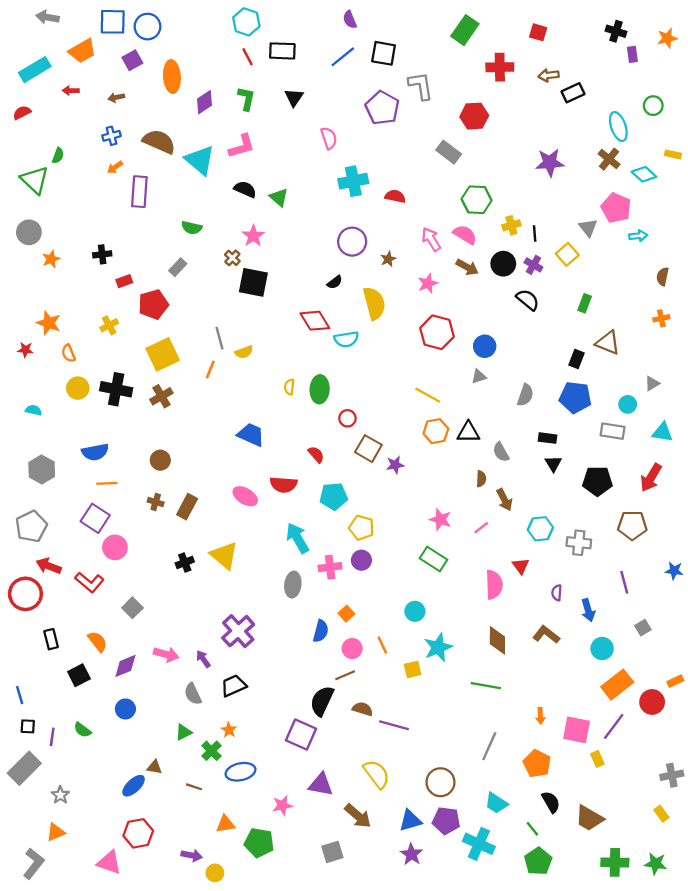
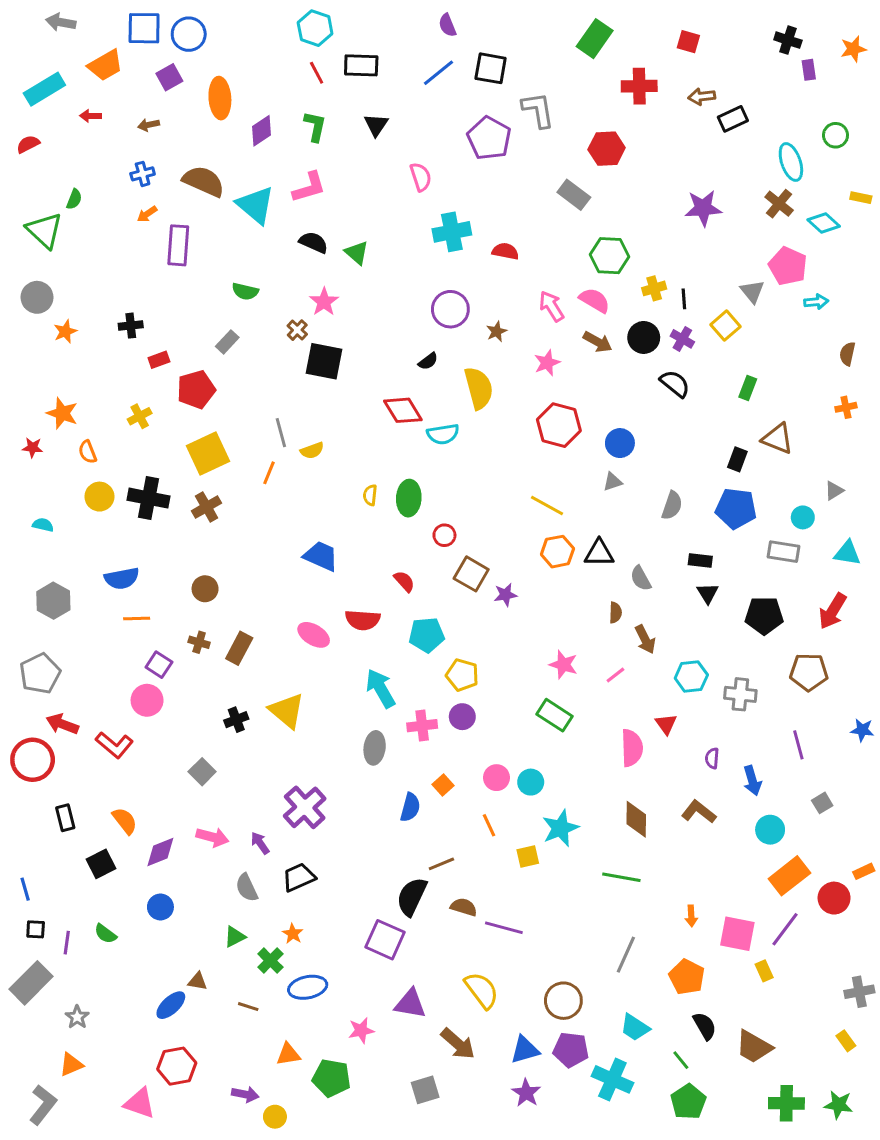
purple square: (95, 518) -> (159, 665), moved, size x0.7
gray square: (132, 608) -> (202, 772), moved
pink circle: (352, 649) -> (496, 778), moved

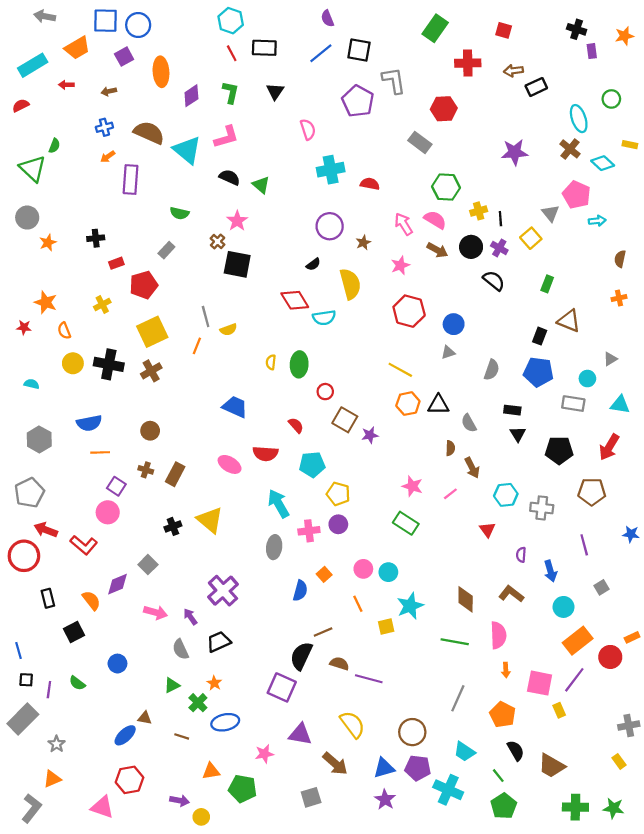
pink semicircle: (632, 748) -> (498, 635), moved
purple diamond: (160, 852) -> (117, 584), moved

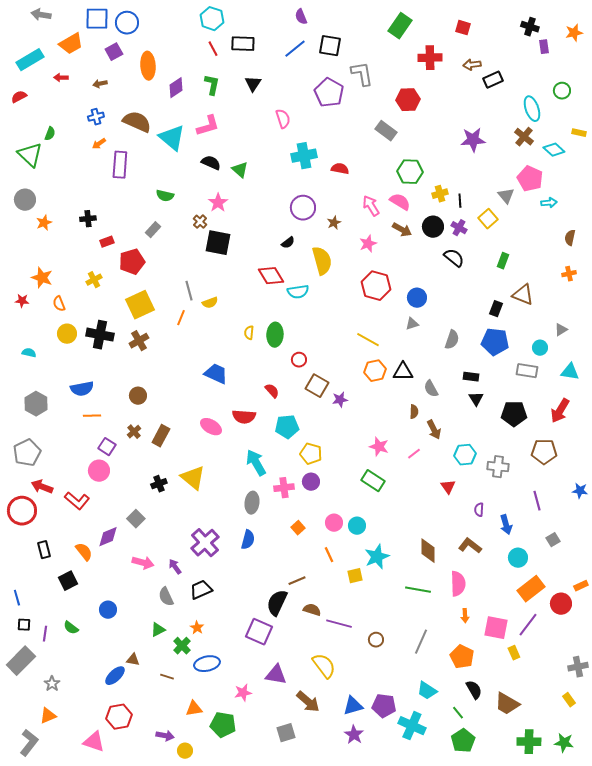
brown cross: (146, 470) -> (134, 432), turned 32
blue semicircle: (300, 591) -> (248, 540), moved
brown circle: (412, 732) -> (376, 640), moved, size x0.6

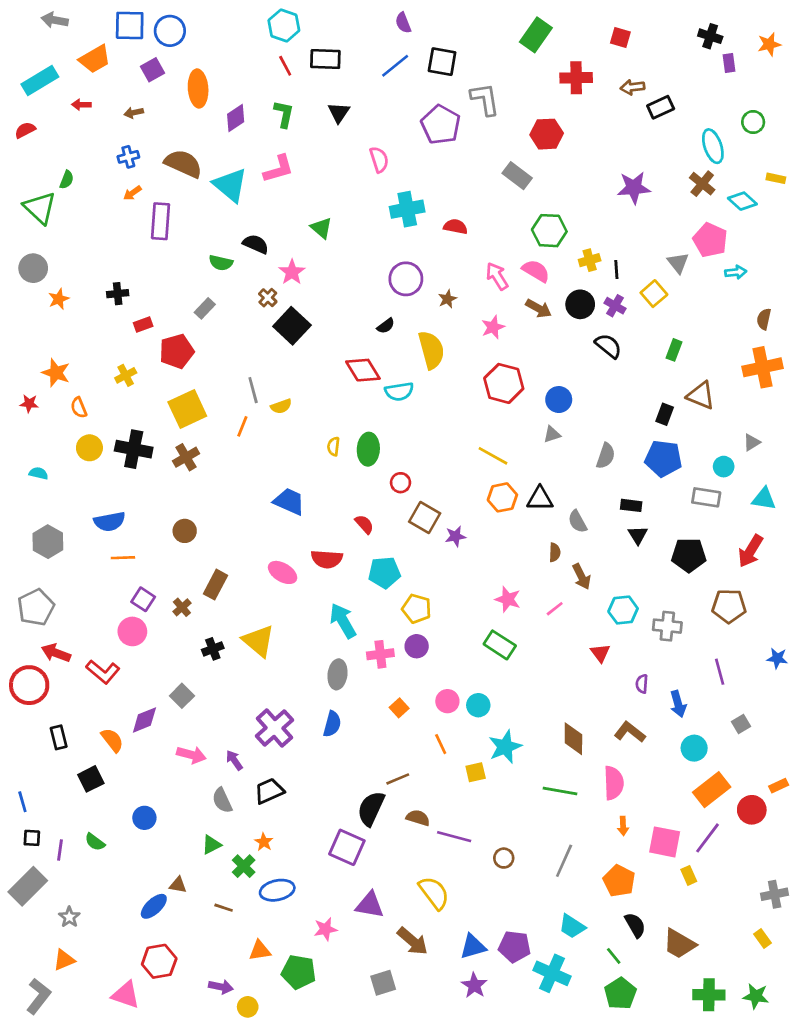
black semicircle: (211, 163) -> (256, 244), moved
black square: (218, 243) -> (292, 326), turned 32
orange cross: (569, 274) -> (762, 367), size x2.0
brown cross: (134, 432) -> (182, 607), moved

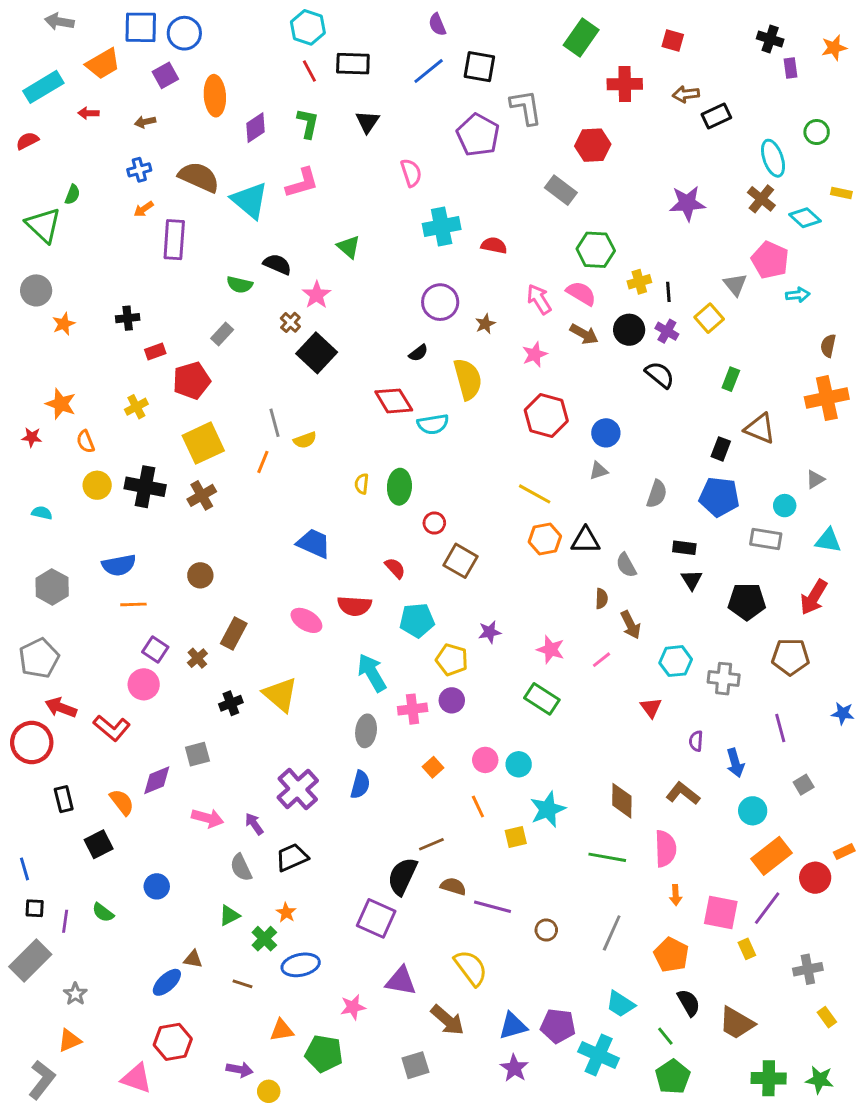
purple star: (455, 536) -> (490, 632), moved
gray square: (182, 696) -> (197, 754), turned 30
gray cross: (775, 894) -> (808, 969), moved

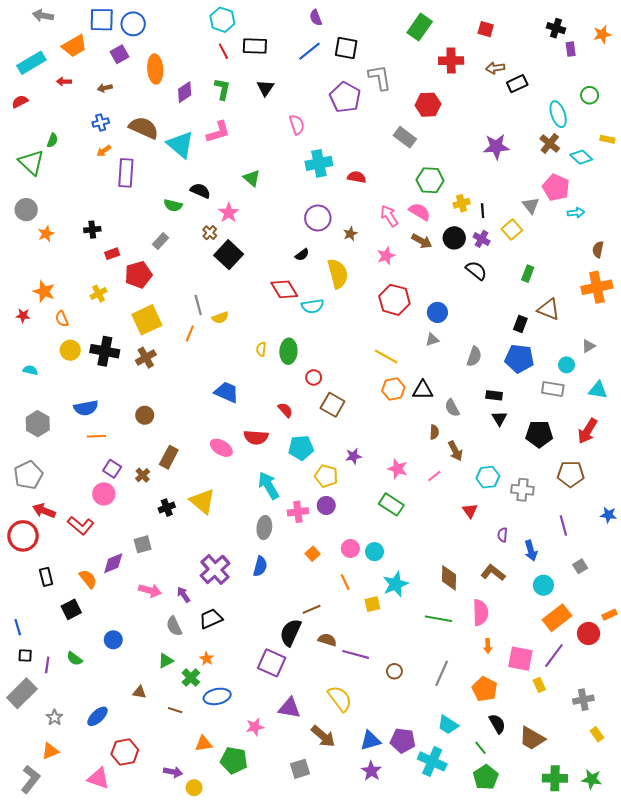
blue ellipse: (167, 982) -> (98, 716), moved

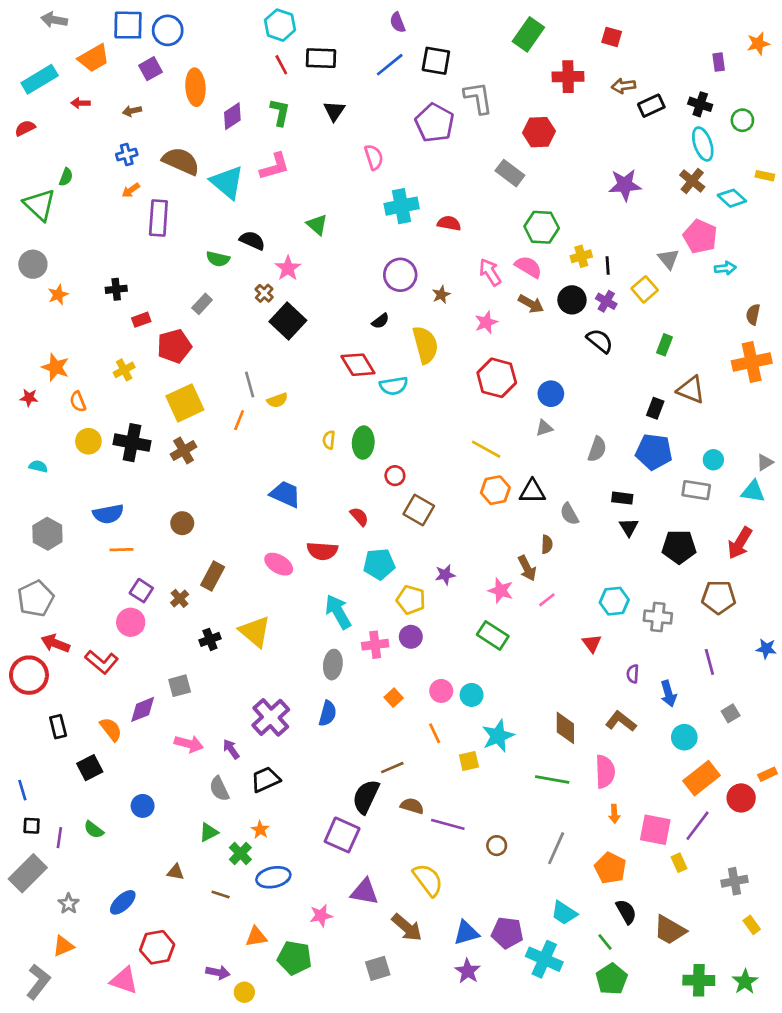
black cross: (556, 28) -> (700, 104), moved
gray triangle: (589, 346) -> (765, 462), moved
brown arrow: (455, 451) -> (527, 568), moved
green star: (592, 779) -> (745, 982), turned 30

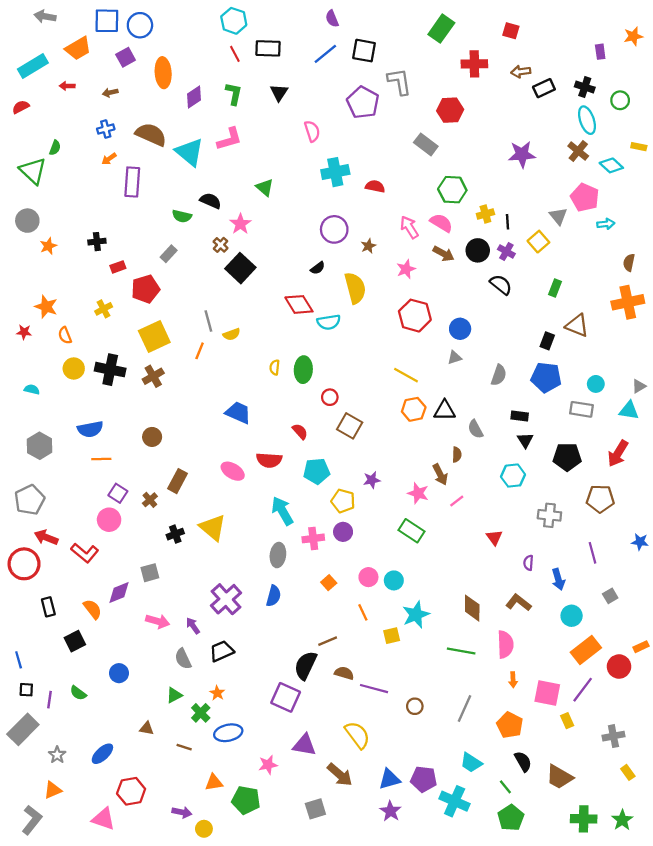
cyan hexagon: (614, 601) -> (513, 476), moved

